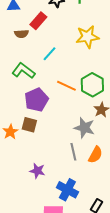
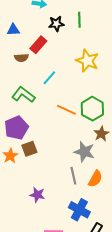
yellow star: (87, 37) -> (87, 61), turned 30
purple pentagon: (36, 100) -> (16, 128), moved
brown square: (29, 125) -> (29, 149), turned -35
blue cross: (67, 190) -> (79, 210), moved

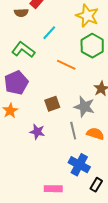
green hexagon: (92, 109) -> (92, 46), moved
brown square: (29, 149) -> (52, 104), moved
orange semicircle: (95, 179) -> (95, 134), turned -102
purple star: (37, 195) -> (37, 132), moved

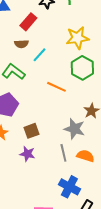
brown semicircle: (21, 13) -> (21, 44), moved
yellow star: (87, 16) -> (77, 38), turned -30
brown square: (52, 104) -> (31, 131), moved

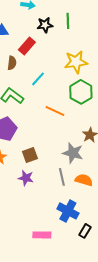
brown semicircle: (21, 44) -> (12, 63), moved, turned -80

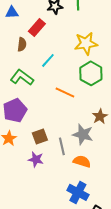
gray line: (62, 177) -> (62, 146), moved
orange semicircle: (84, 180) -> (82, 161), moved

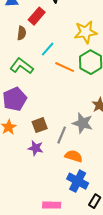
orange line: (65, 92) -> (65, 67), moved
gray line: (62, 146) -> (62, 135), turned 36
orange semicircle: (82, 161) -> (74, 156), moved

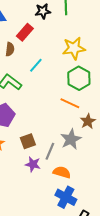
orange line: (65, 67) -> (70, 103), moved
gray star: (83, 123) -> (71, 139), turned 30
purple star: (36, 148) -> (33, 164), moved

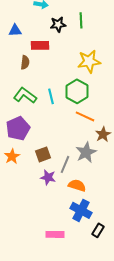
red rectangle: (25, 32) -> (40, 45), turned 48
cyan line: (36, 65) -> (51, 96), moved, turned -56
green hexagon: (79, 78) -> (77, 91), moved

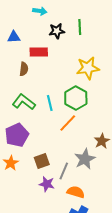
orange line: (85, 116) -> (68, 123), moved, turned -72

